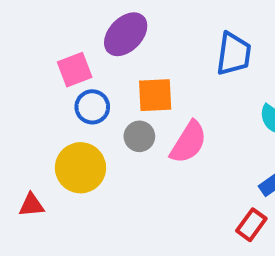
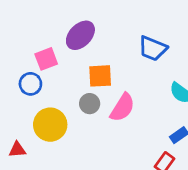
blue trapezoid: (234, 54) -> (153, 48), turned 104
blue circle: (92, 107) -> (30, 84), moved

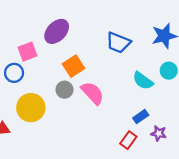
orange square: (100, 76) -> (73, 66), turned -30
pink semicircle: (122, 108) -> (93, 93), turned -75

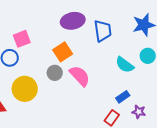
purple ellipse: (57, 31) -> (73, 21), moved, turned 35
blue trapezoid: (118, 43) -> (103, 31), turned -120

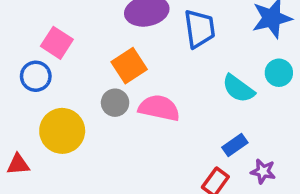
pink square: (22, 39) -> (57, 43), turned -36
pink semicircle: (80, 76) -> (159, 108), turned -35

